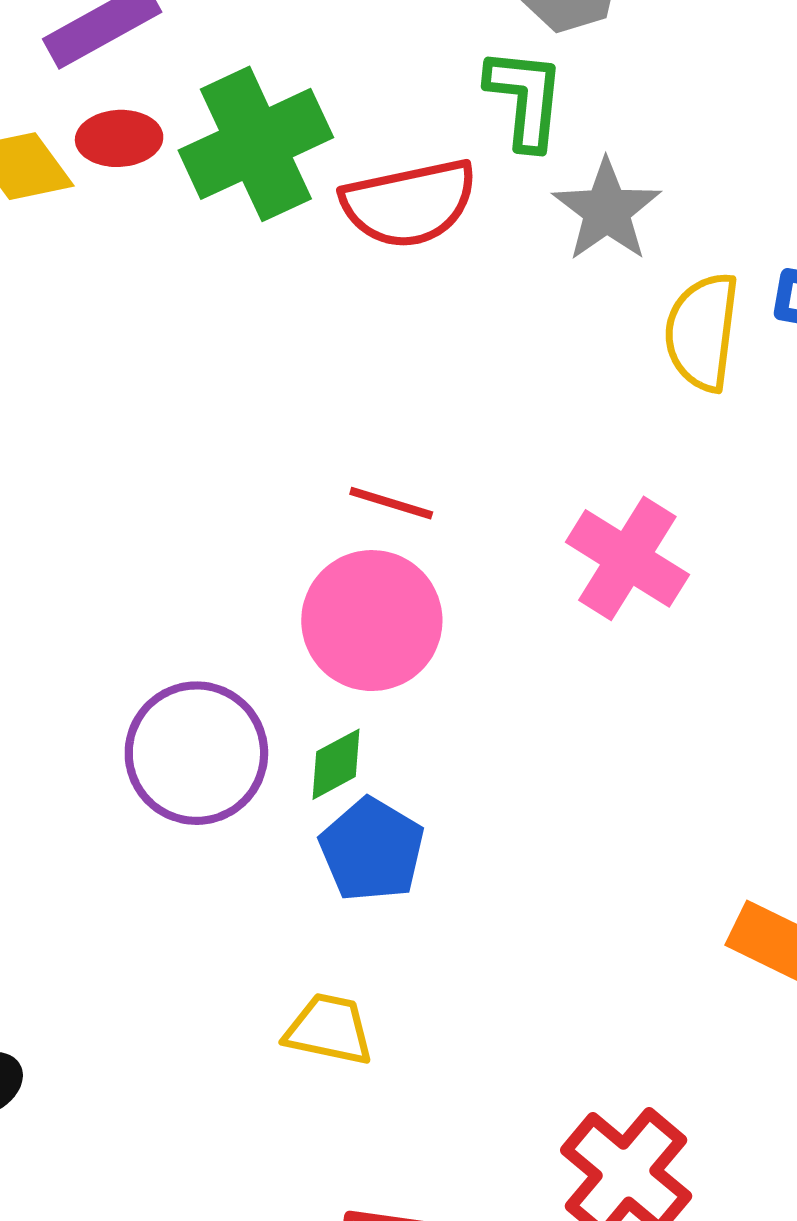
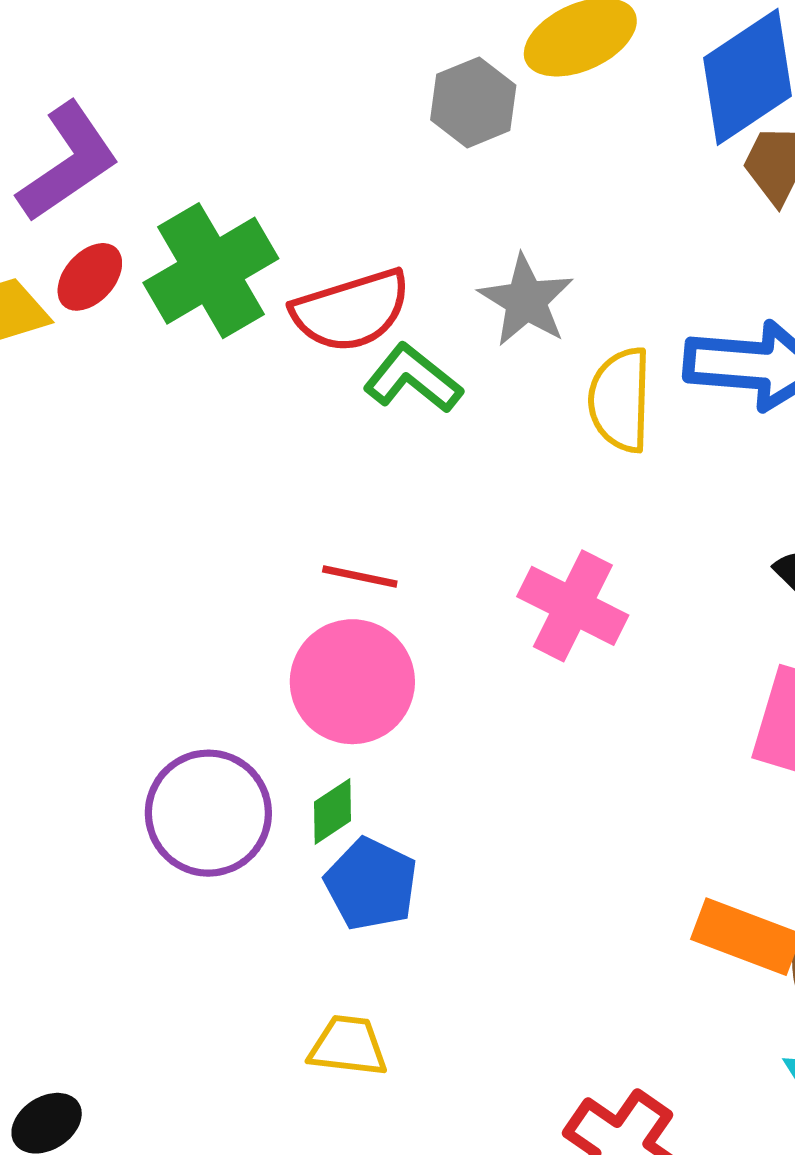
green L-shape: (525, 98) -> (413, 379), moved, turned -52
red ellipse: (119, 138) -> (90, 277), turned -40

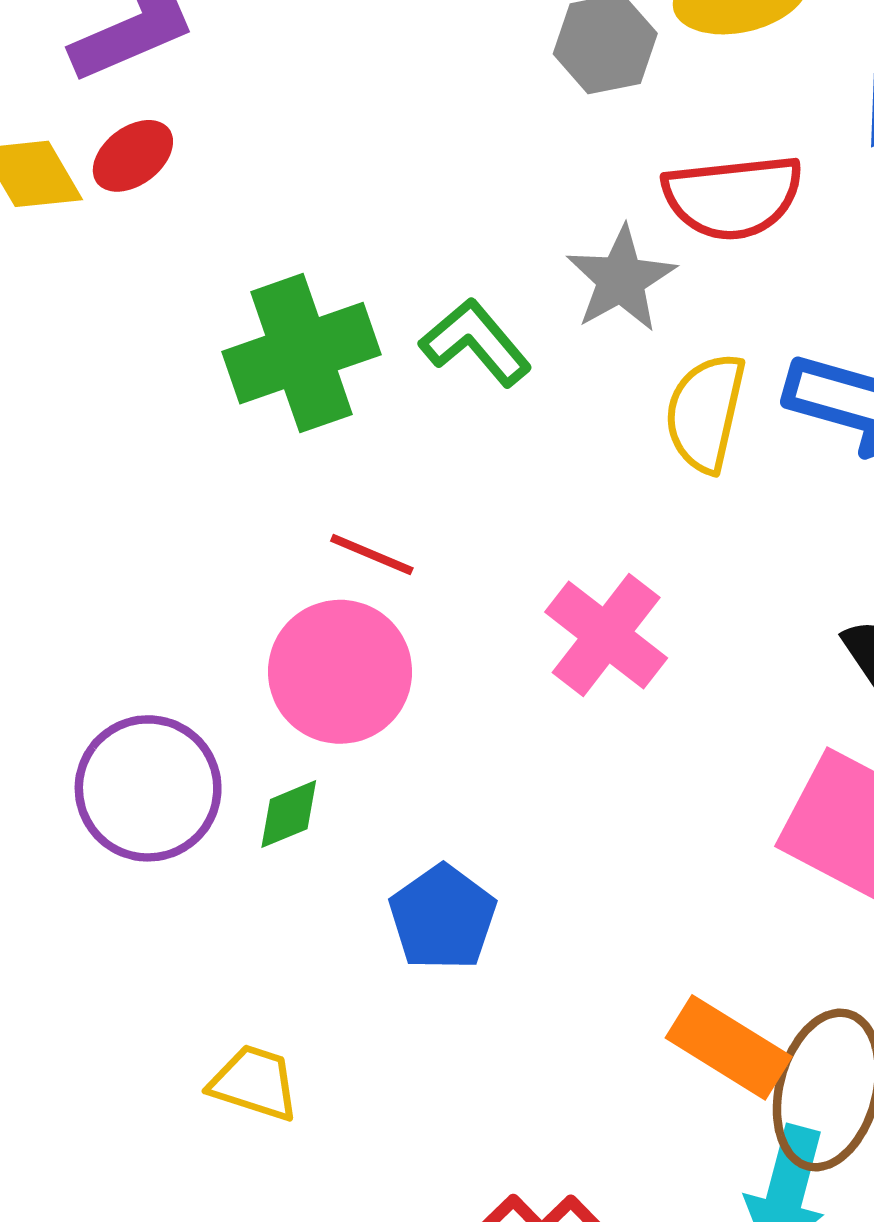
green cross: (211, 271) -> (302, 353), moved
red semicircle: (351, 310) -> (733, 197), moved
blue pentagon: (371, 884) -> (443, 918), moved

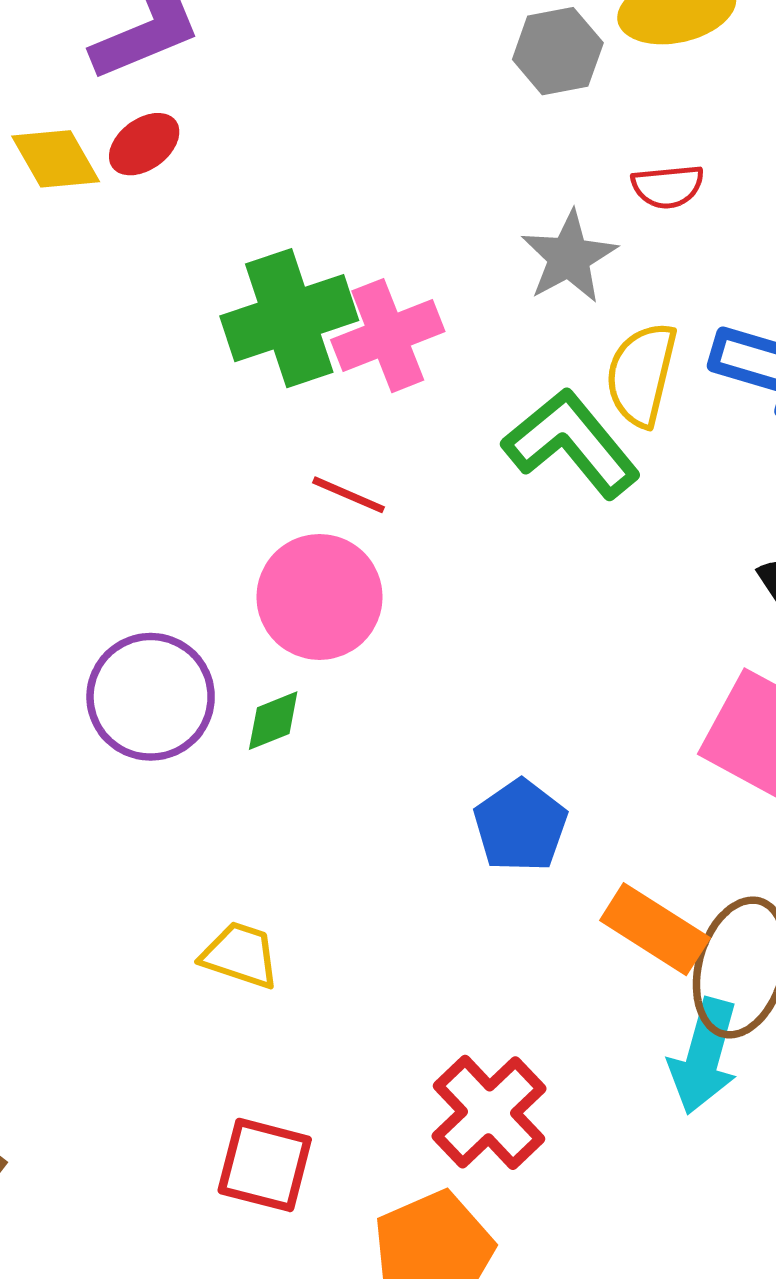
red semicircle: (733, 197) -> (668, 186), size x0.6
green L-shape: (476, 342) -> (571, 443), moved, size x1.4
pink cross: (606, 635) -> (388, 336), moved, turned 30
blue pentagon: (443, 918) -> (520, 826), moved

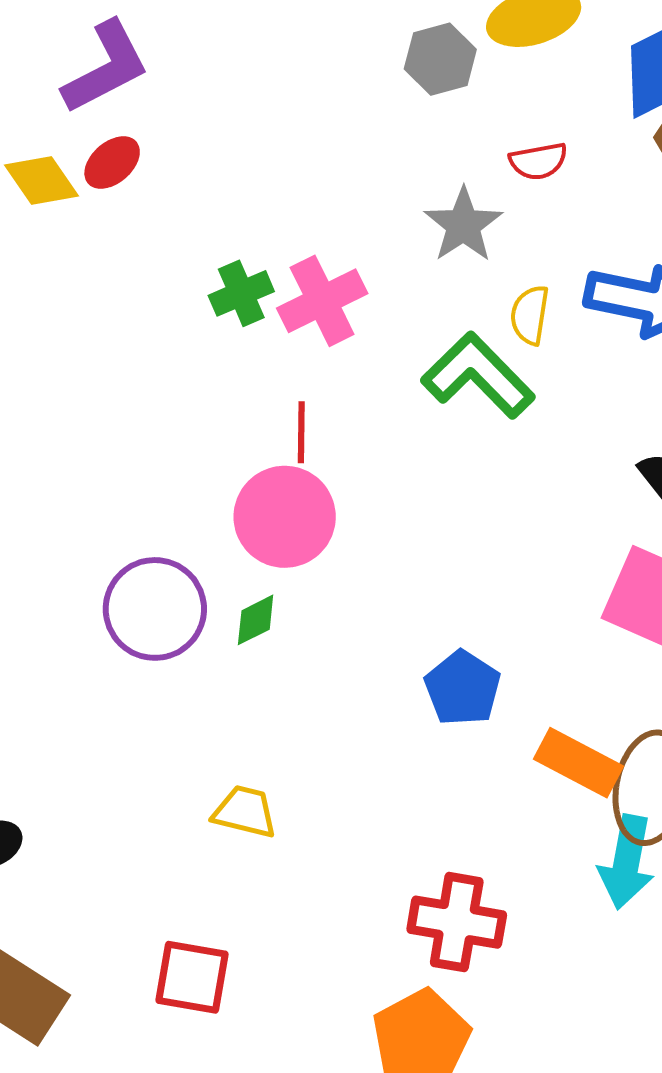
green cross: (289, 318) -> (241, 293), size x0.6
yellow semicircle: (641, 374) -> (530, 315), size x0.7
red line: (348, 495) -> (301, 432), turned 72
red cross: (489, 1112) -> (457, 922), turned -32
red square: (265, 1165) -> (192, 977), moved

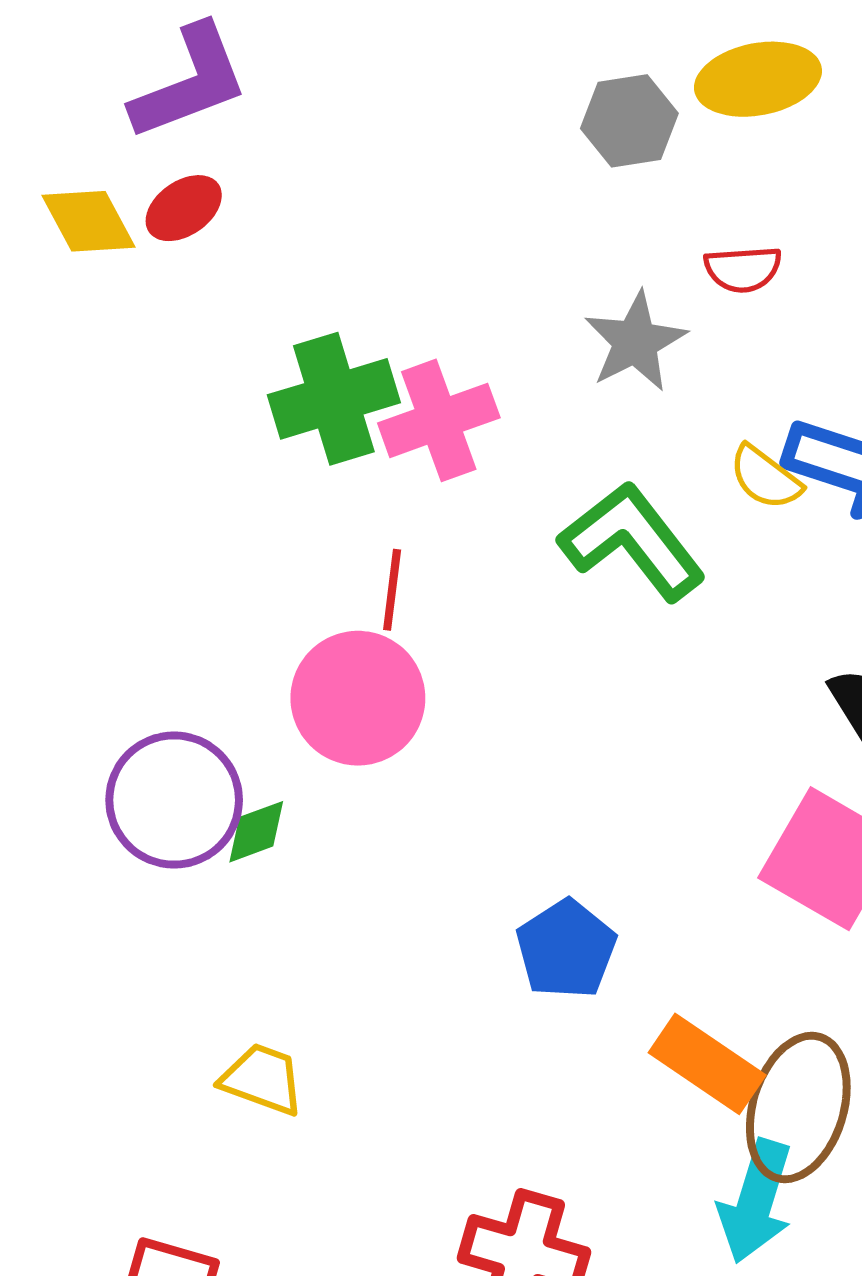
green cross: (241, 293) -> (334, 399), size x1.5
yellow semicircle: (530, 315) -> (765, 478), moved, turned -68
green diamond: (256, 620) -> (256, 832), moved

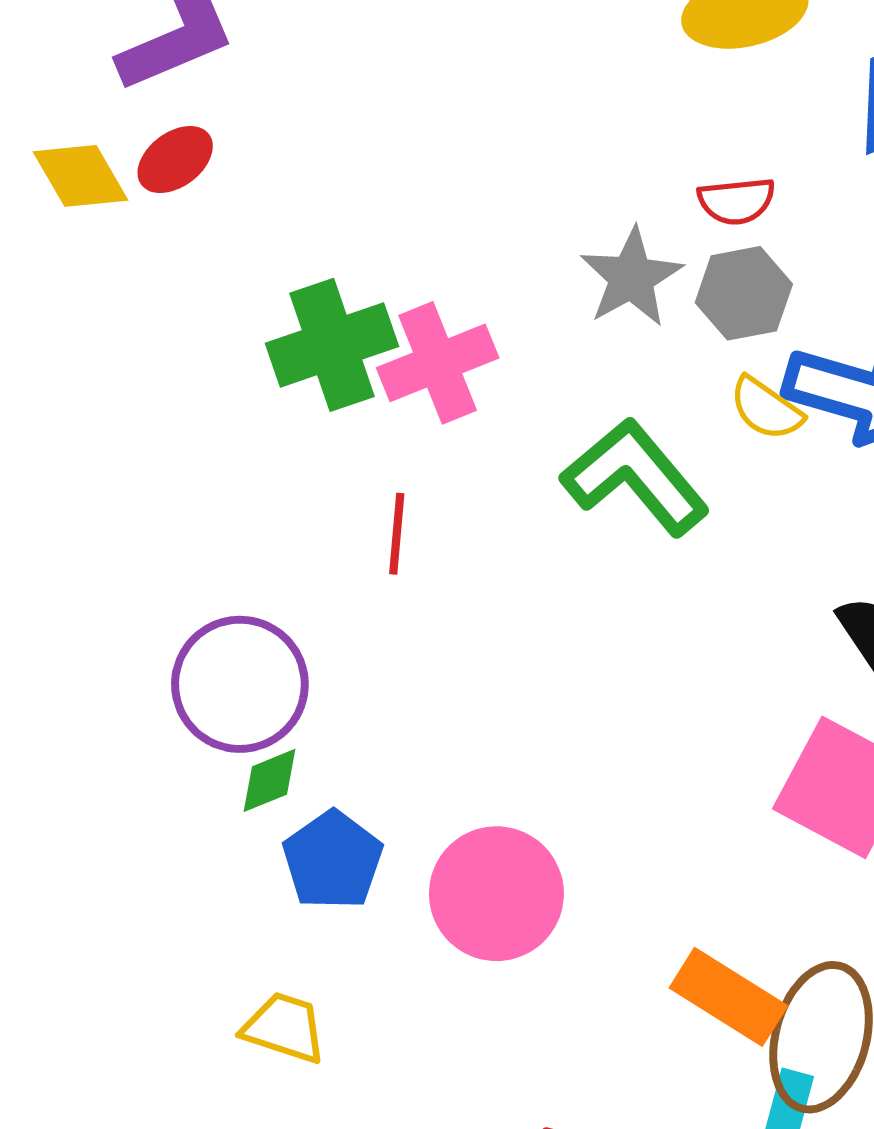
gray hexagon: (629, 121) -> (744, 293), moved
pink circle: (358, 698) -> (496, 894), moved
purple circle: (174, 800) -> (240, 684), moved
blue pentagon: (566, 949) -> (333, 860), moved

